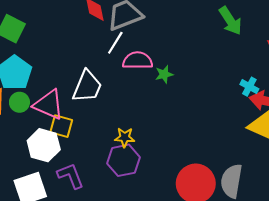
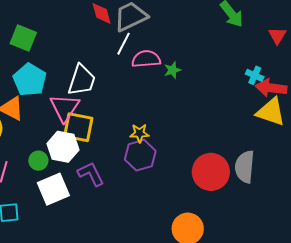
white trapezoid: (87, 86) -> (82, 80), moved
green circle: (19, 102) -> (38, 161), moved
pink triangle: (49, 105) -> (65, 108), turned 44
yellow square: (61, 126) -> (78, 127), size x1.4

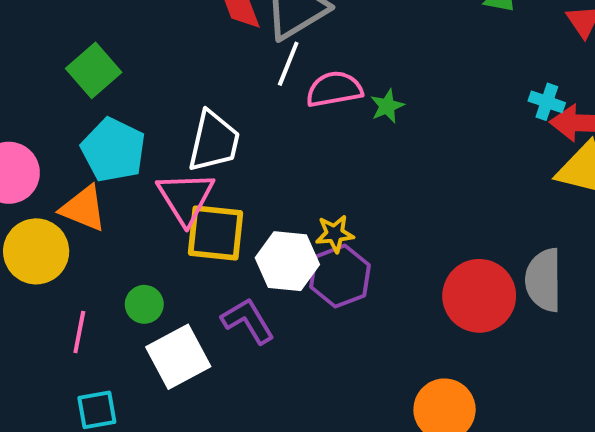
green square: (23, 38) -> (94, 70), turned 32
white hexagon: (63, 147) -> (287, 261), moved

